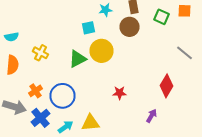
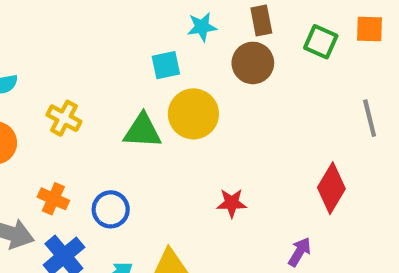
gray line: (184, 53) -> (370, 118), turned 36
green triangle: (78, 59) -> (143, 131), turned 30
orange cross: (36, 91) -> (53, 199), turned -32
blue circle: (62, 96) -> (111, 209), size x0.7

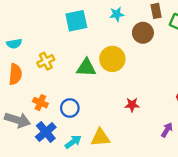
brown rectangle: (261, 21) -> (156, 11), moved
cyan square: (166, 65) -> (76, 21), moved, size x1.5
yellow cross: (64, 118) -> (46, 61), turned 35

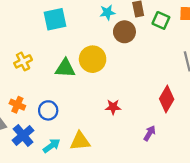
cyan star: (117, 14) -> (107, 12), moved

